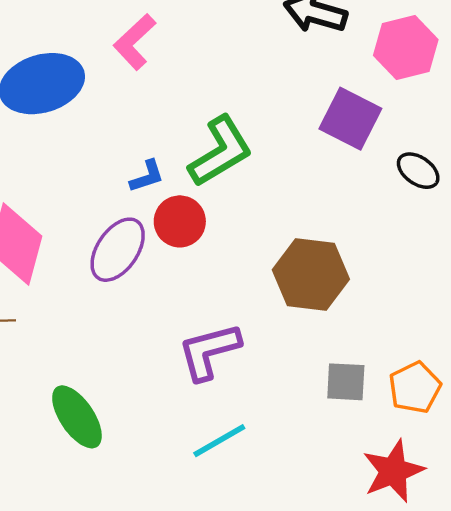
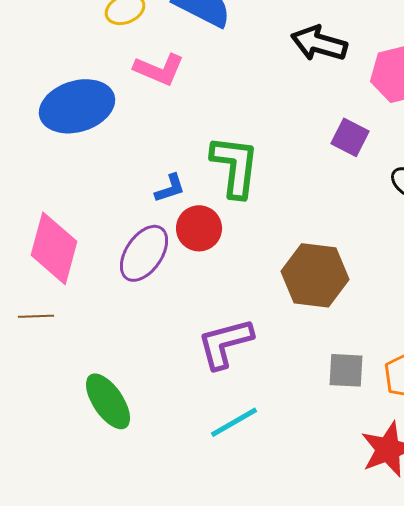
pink L-shape: (135, 42) -> (159, 69), turned -114
purple square: (350, 119) -> (350, 137), size x0.7
green L-shape: (220, 151) -> (235, 166), turned -52

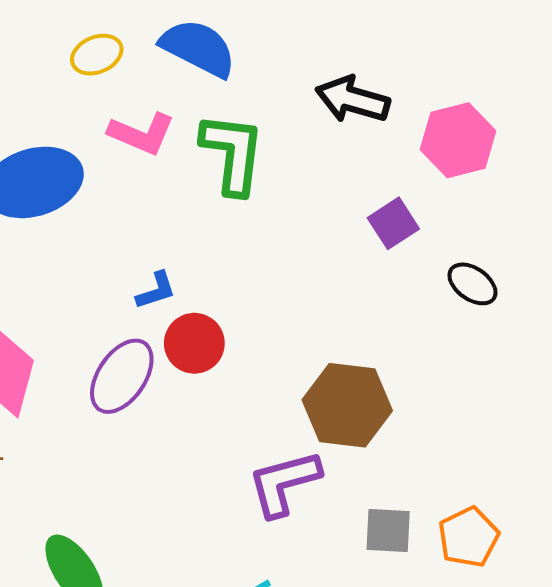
purple square: (350, 137) -> (393, 223), turned 30
green L-shape: (235, 166) -> (233, 153), moved
purple L-shape: (225, 343) -> (284, 483), moved

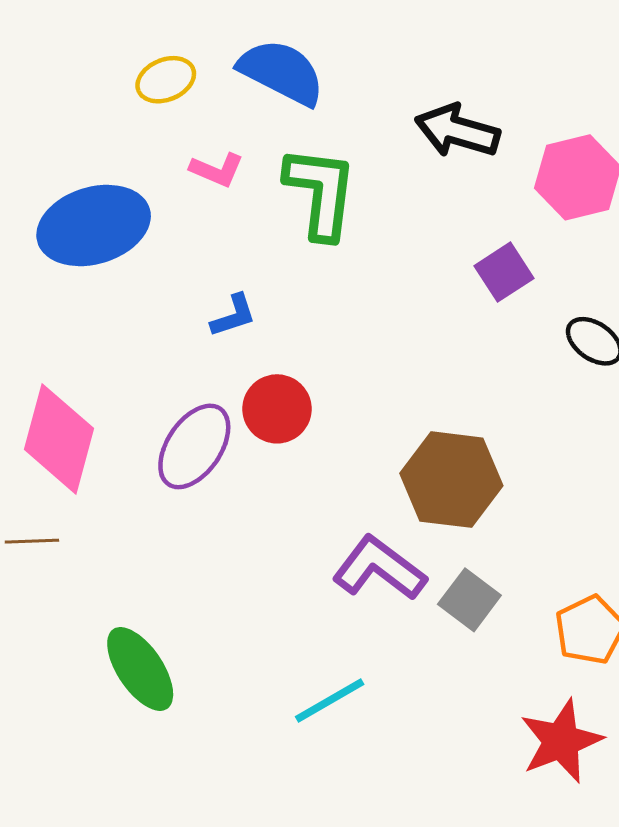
pink L-shape: (142, 134) -> (217, 170), size x0.7
blue L-shape: (156, 291) -> (233, 316), moved
purple L-shape: (284, 483) -> (379, 568), turned 52
gray square: (388, 530) -> (469, 600), moved, turned 34

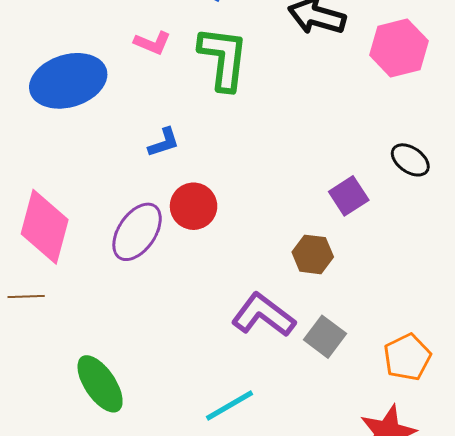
purple square: (504, 272) -> (349, 196), moved
brown hexagon: (451, 480) -> (313, 254), size x0.6

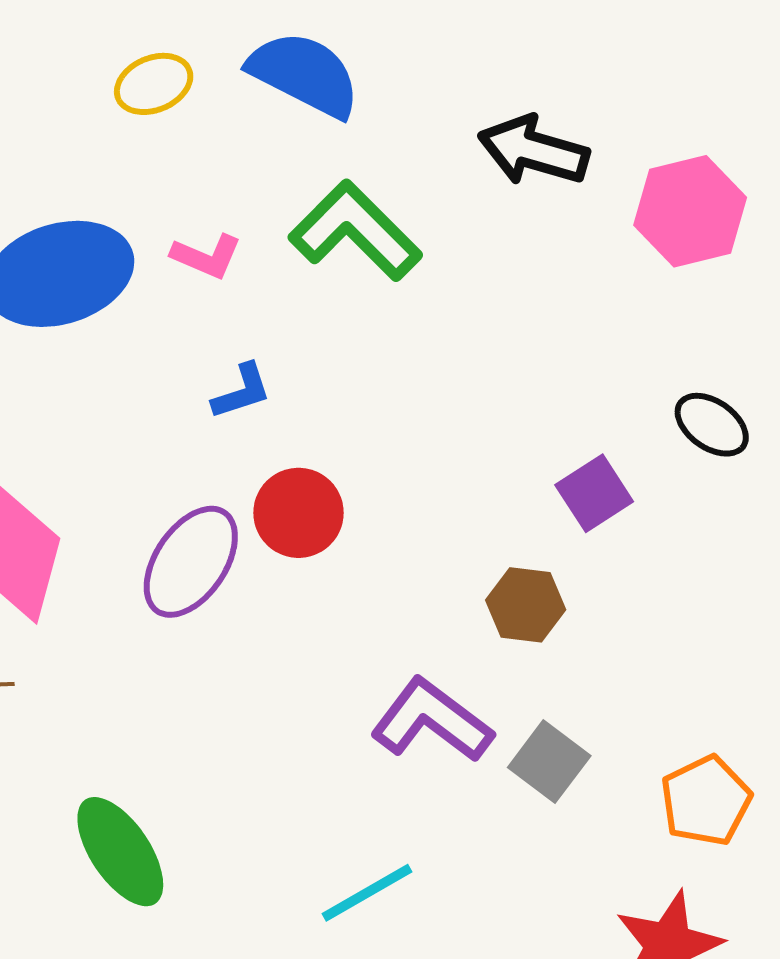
pink L-shape: (152, 43) -> (206, 256), moved
green L-shape: (223, 58) -> (355, 231), turned -52

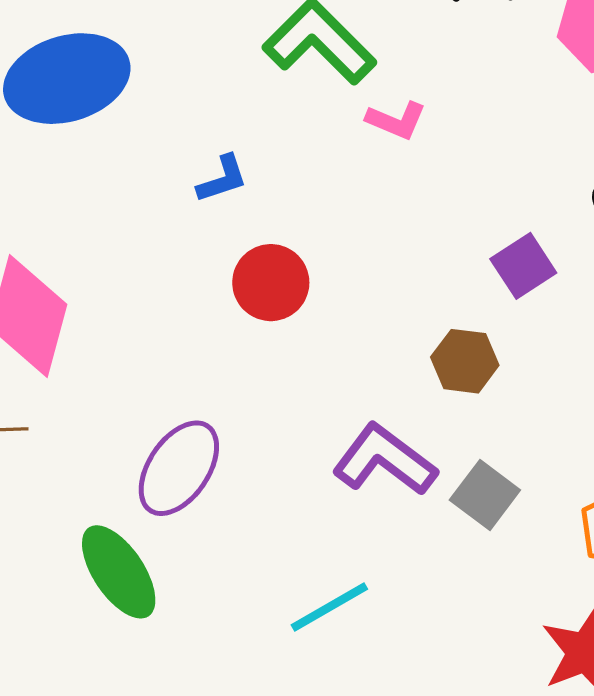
pink L-shape: (206, 256) -> (396, 120), moved
purple ellipse: (191, 562) -> (179, 468), moved

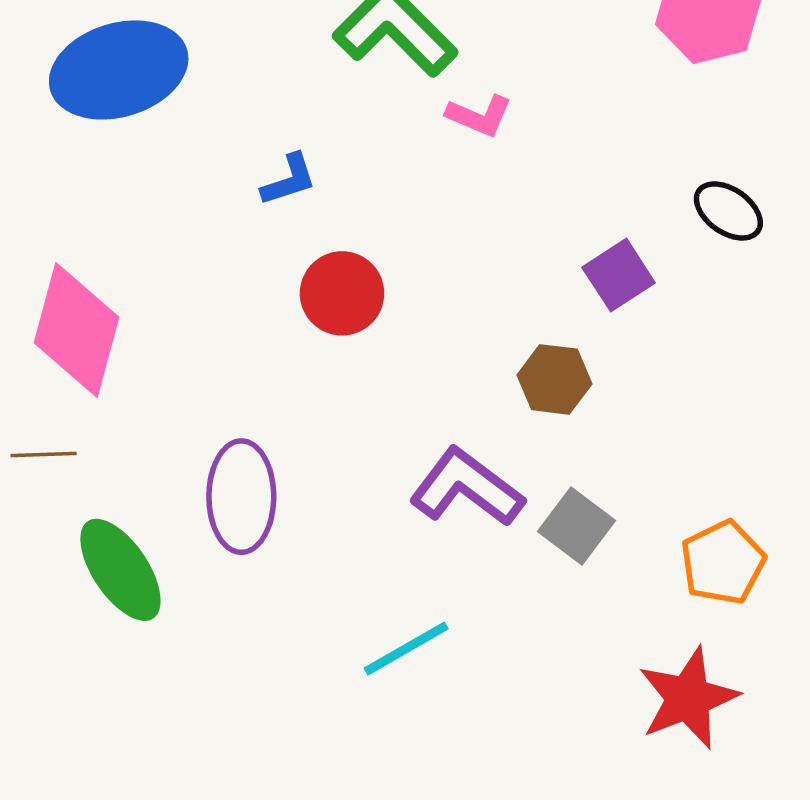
purple ellipse: (179, 468) -> (241, 497), turned -34
green ellipse: (119, 572) -> (120, 570), moved

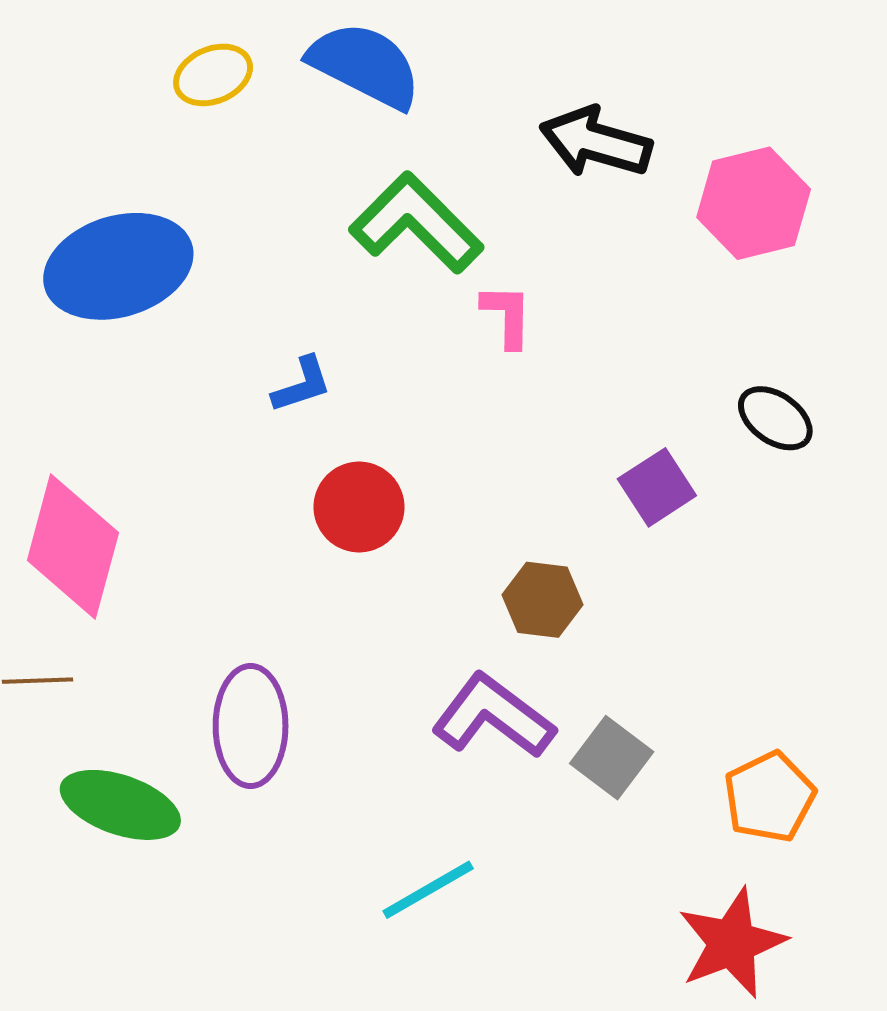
pink L-shape: (479, 116) -> (507, 316), turned -112
brown hexagon: (554, 379) -> (542, 600), moved
green ellipse: (120, 570) -> (120, 805), turned -37

